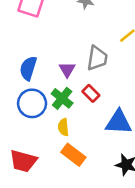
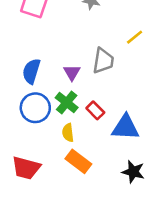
red rectangle: (91, 93) -> (95, 110), moved

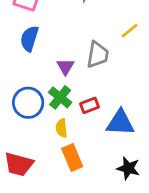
blue semicircle: (31, 71) -> (29, 39), moved
red rectangle: (95, 110) -> (90, 105), turned -66
orange rectangle: (78, 161) -> (72, 158), turned 30

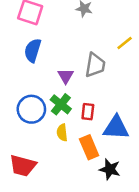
red rectangle: (90, 105) -> (88, 112), turned -63
orange rectangle: (72, 158) -> (89, 147), moved
black star: (128, 168) -> (110, 169), moved

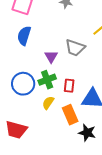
gray trapezoid: (95, 65) -> (75, 48), turned 100
green cross: (61, 104) -> (47, 80), turned 30
yellow semicircle: (62, 133) -> (48, 103), turned 40

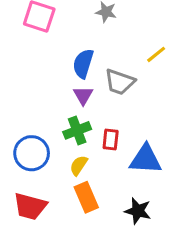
blue semicircle: (24, 36) -> (83, 64), moved
blue circle: (23, 84) -> (32, 153), moved
orange rectangle: (70, 115) -> (86, 197), moved

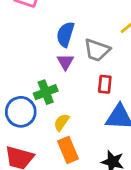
green cross: (77, 130) -> (46, 92), moved
red rectangle: (111, 140) -> (105, 84), moved

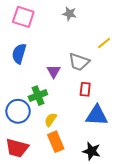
blue semicircle: (65, 34) -> (19, 54), moved

